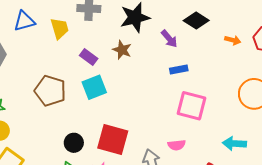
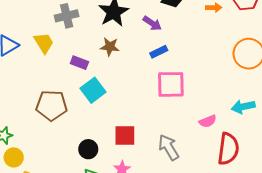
blue rectangle: (179, 69) -> (159, 52), moved
pink square: (192, 106) -> (171, 84), moved
red square: (113, 139) -> (125, 136), size x0.7
pink semicircle: (177, 145) -> (208, 121), moved

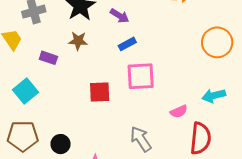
cyan square: (93, 90) -> (25, 91), moved
brown pentagon: (52, 105) -> (23, 136), moved
red square: (125, 136) -> (100, 92), moved

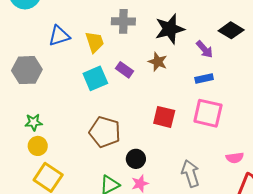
cyan square: (25, 91) -> (95, 78), moved
brown pentagon: (23, 136) -> (105, 132), moved
black circle: (61, 144) -> (136, 159), moved

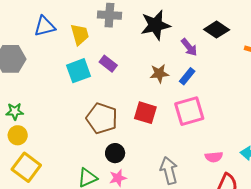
brown star: (158, 62) -> (159, 73), moved, turned -30
blue rectangle: (204, 78) -> (187, 76), turned -42
pink square: (208, 113) -> (189, 111), turned -32
brown pentagon: (105, 132) -> (102, 118), moved

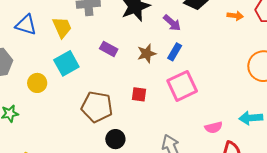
blue triangle: (45, 26) -> (26, 25), turned 40
purple rectangle: (108, 64) -> (109, 49), moved
red square: (145, 113) -> (139, 94), size x0.7
yellow circle: (18, 135) -> (37, 83), moved

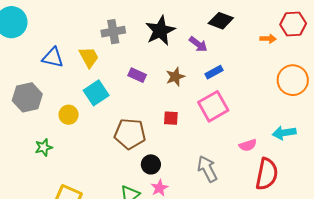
orange arrow: (235, 16) -> (268, 39), moved
blue rectangle: (175, 52) -> (214, 72), moved, turned 36

